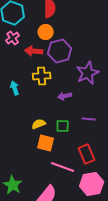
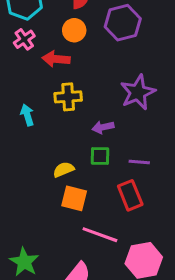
purple hexagon: (60, 51) -> (123, 23), moved
green square: (63, 126) -> (100, 156), moved
red rectangle: (87, 154) -> (130, 195), moved

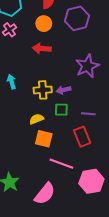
red arrow: (56, 59) -> (42, 48), moved
yellow cross: (68, 97) -> (43, 90), moved

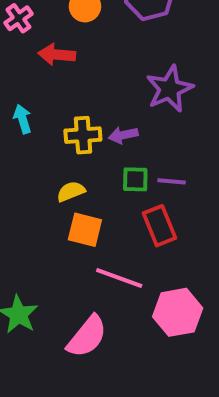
red arrow: (42, 48) -> (57, 55), moved
green square: (61, 110) -> (135, 179), moved

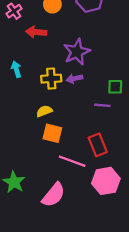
purple star: (170, 89) -> (77, 52), moved
green square: (135, 179) -> (115, 87), moved
red rectangle: (159, 226) -> (98, 145), moved

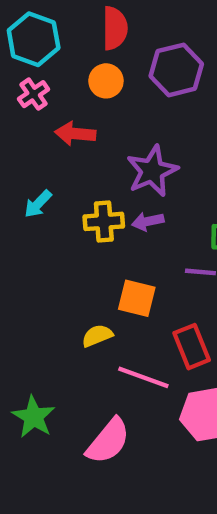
cyan arrow: (16, 69) -> (38, 204), turned -119
yellow semicircle: (44, 111) -> (97, 336), moved
orange square: (52, 133) -> (137, 298), moved

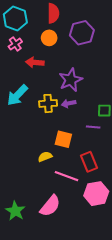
cyan arrow: (38, 204) -> (17, 95), size x1.6
green star: (34, 417) -> (15, 211), moved

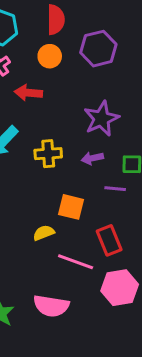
purple star: (71, 80) -> (101, 119), moved
purple arrow: (69, 103) -> (92, 158), moved
pink semicircle: (50, 206) -> (51, 306), turned 60

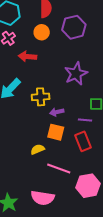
purple arrow: (92, 158) -> (57, 112), moved
red rectangle: (109, 240) -> (83, 141), moved

